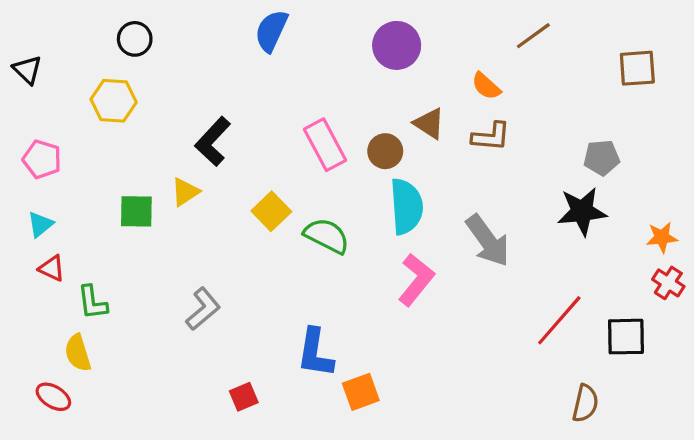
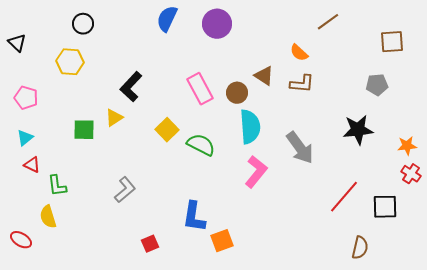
purple circle: (397, 45) -> (217, 24), moved
gray pentagon: (602, 158) -> (377, 85), moved
red ellipse: (53, 397) -> (21, 240), moved

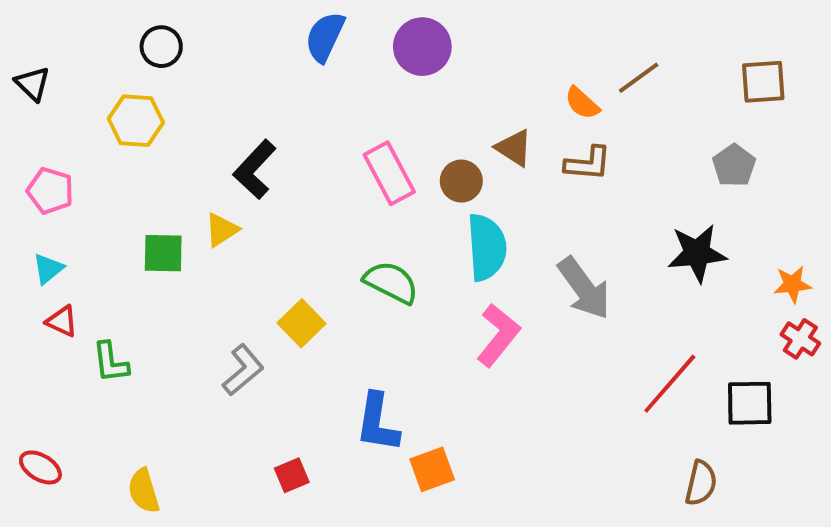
brown line: (328, 22) -> (639, 78), moved
gray pentagon: (377, 85) -> (734, 165), turned -30
yellow square: (167, 130) -> (302, 323), moved
yellow semicircle: (48, 217) -> (144, 491), moved

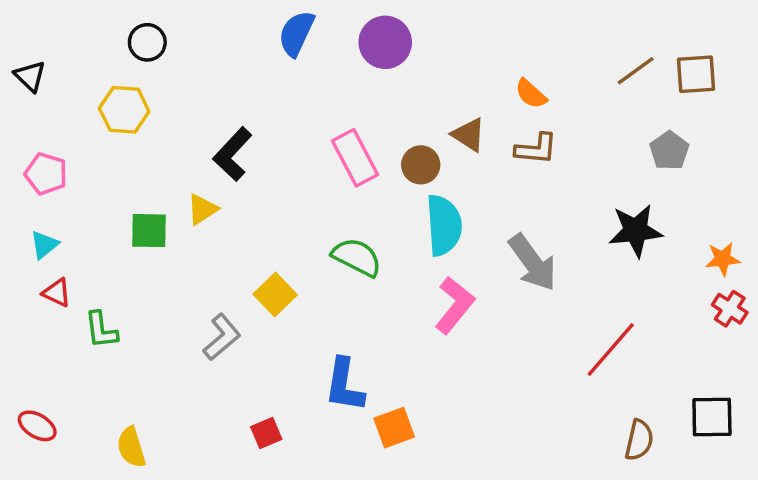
brown line: (639, 78) -> (636, 71), moved
black square: (750, 403) -> (712, 417), moved

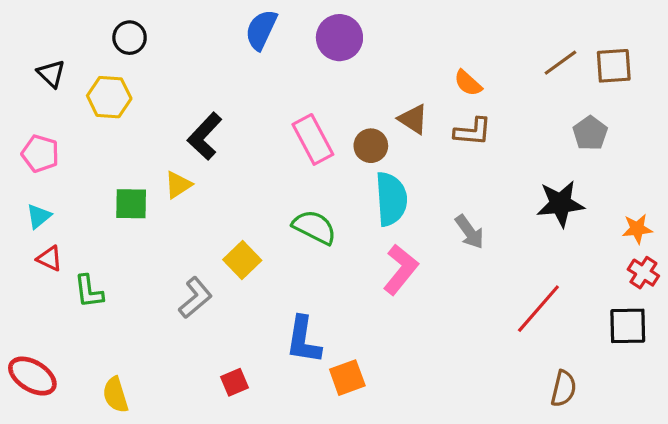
black triangle: (30, 76) -> (51, 74), moved
gray arrow: (533, 263) -> (470, 232), size x0.7
black square: (712, 417) -> (628, 326), moved
red ellipse: (37, 426) -> (32, 376), size x1.4

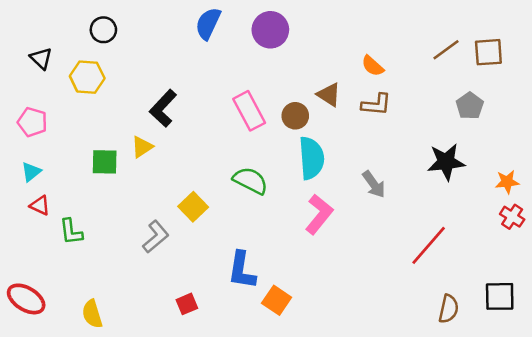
black square: (628, 326) -> (500, 296), moved
orange square: (347, 378) -> (277, 300), turned -36

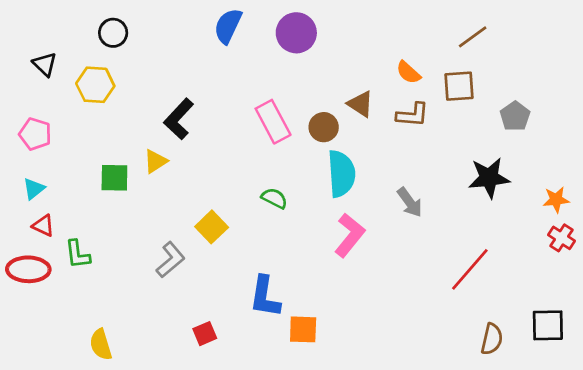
brown line: (446, 50) -> (473, 37), moved
brown square: (488, 52) -> (459, 86), moved
green semicircle: (250, 181) -> (274, 198), size x0.7
red ellipse: (26, 299) -> (28, 269), moved, turned -30
orange square: (277, 300) -> (303, 329), turned -32

